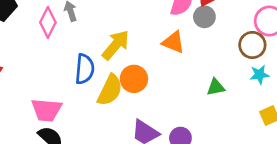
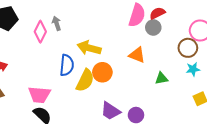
orange triangle: (173, 42) -> (137, 55), moved
yellow arrow: (116, 45) -> (89, 48), turned -115

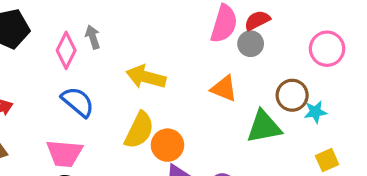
brown circle: (188, 48) -> (292, 95), moved
blue semicircle: (67, 65) -> (78, 102), moved, turned -55
orange circle: (102, 72) -> (167, 145), moved
green triangle: (161, 78) -> (264, 127), size x1.6

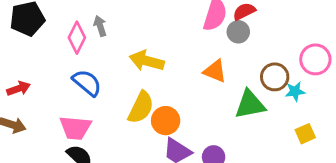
pink circle: (327, 49) -> (315, 59), moved

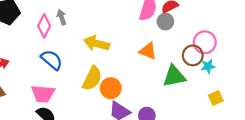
pink circle: (315, 59) -> (205, 42), moved

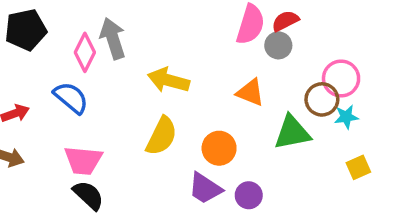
gray arrow: (62, 17) -> (113, 38), size x1.6
blue semicircle: (52, 60) -> (71, 98), moved
orange circle: (111, 88) -> (219, 148), moved

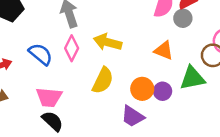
pink diamond: (85, 52) -> (72, 48), moved
purple circle: (249, 195) -> (163, 91), moved

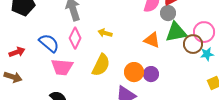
yellow arrow: (108, 42) -> (105, 33), size x0.6
green triangle: (192, 78) -> (176, 32), moved
pink trapezoid: (49, 97) -> (62, 67), moved

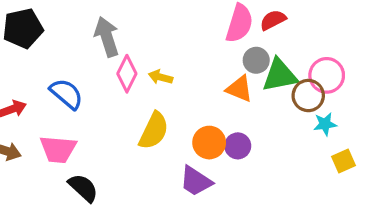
gray circle: (168, 13) -> (256, 60), moved
pink diamond: (75, 38) -> (127, 74), moved
cyan star: (207, 54) -> (325, 124), moved
pink trapezoid: (62, 67) -> (58, 149), moved

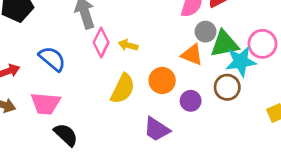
brown circle: (308, 96) -> (227, 87), moved
cyan star: (325, 124) -> (241, 61), moved, size x1.6
orange circle: (209, 143) -> (162, 80), moved

